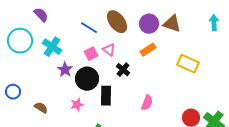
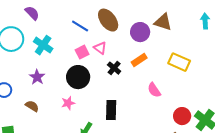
purple circle: (149, 24) -> (140, 32), moved
orange rectangle: (148, 50) -> (139, 60), moved
purple star: (65, 70) -> (37, 77), moved
black rectangle: (106, 96) -> (111, 110), moved
pink semicircle: (147, 103) -> (154, 90), moved, turned 126

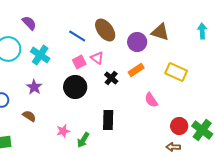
pink star: (68, 103) -> (63, 131), moved

